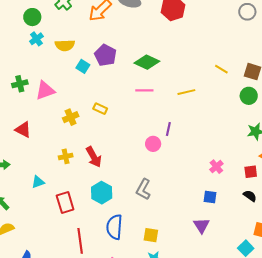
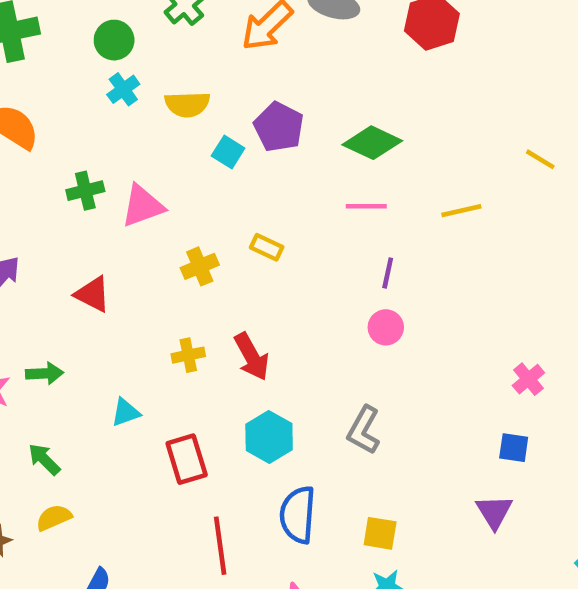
purple line: (168, 129) -> (388, 273), moved

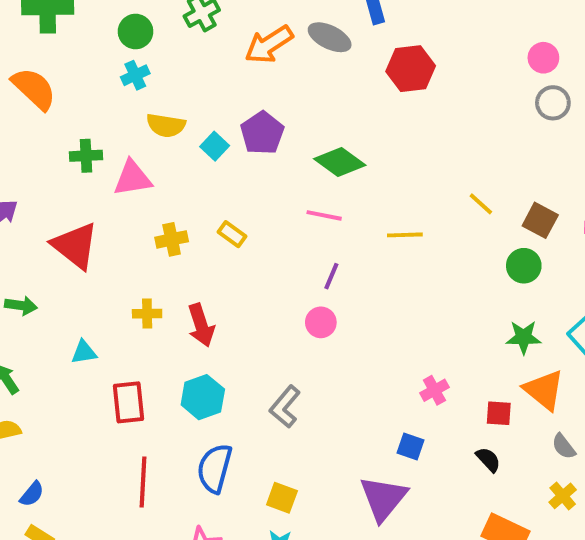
yellow semicircle: (187, 104) -> (166, 125), moved
red triangle: (93, 294) -> (75, 246), size x1.5
purple triangle: (494, 512) -> (383, 498), size x1.5

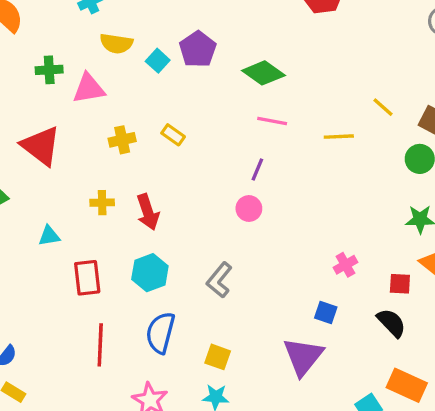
pink line: (324, 215) -> (272, 121), moved
yellow line: (405, 235) -> (339, 137), moved
black semicircle: (488, 460) -> (391, 323), size x1.4

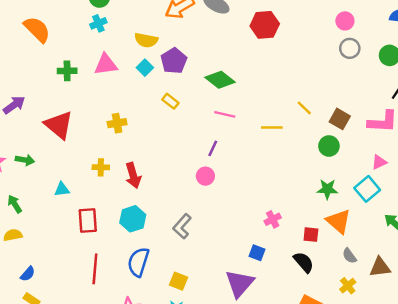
yellow semicircle: (116, 44) -> (146, 40), moved
pink triangle: (89, 88) -> (106, 64), moved
yellow rectangle: (173, 135) -> (170, 101), moved

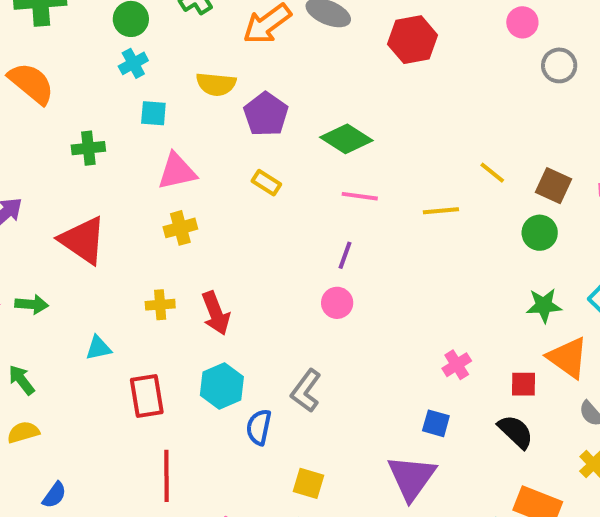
pink circle: (345, 21) -> (522, 22), moved
pink triangle: (106, 64) -> (177, 171), moved
cyan square: (145, 68) -> (153, 113), moved, turned -35
blue semicircle: (138, 262) -> (259, 427), moved, size x0.7

